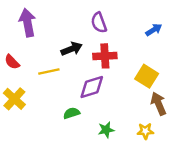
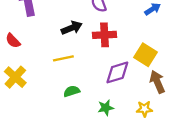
yellow line: (49, 71) -> (63, 58), moved
purple diamond: (92, 87) -> (117, 72), moved

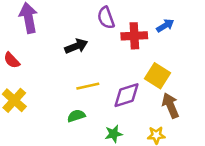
red cross: (104, 35) -> (134, 36), moved
yellow line: (63, 58) -> (88, 86), moved

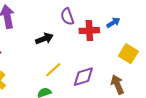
yellow square: (158, 76) -> (128, 54), moved
yellow line: (88, 86) -> (53, 70), turned -30

